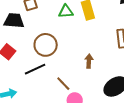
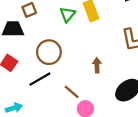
green triangle: (66, 12) -> (68, 14), turned -42

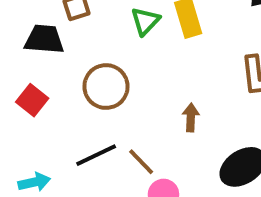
black line: (40, 79) -> (96, 155), moved

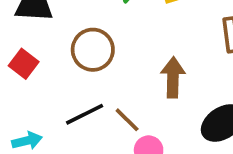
brown arrow: (191, 118) -> (173, 77), size x1.5

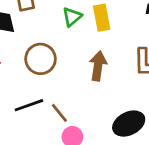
brown arrow: (173, 77) -> (98, 66), moved

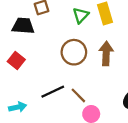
brown circle: (41, 59) -> (74, 52), moved

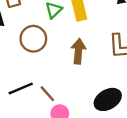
brown circle: (74, 52) -> (33, 39), moved

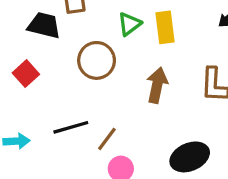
brown line: (47, 94) -> (107, 139), turned 72

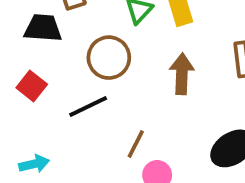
black line: (71, 127) -> (88, 107), moved

